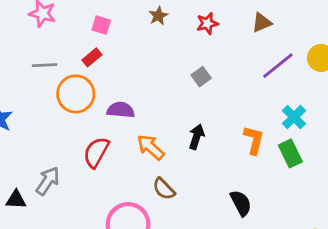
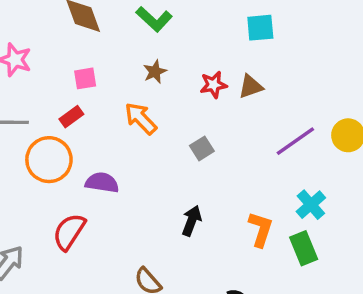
brown triangle: (262, 23) -> (251, 87), moved
pink square: (101, 25) -> (85, 78), turned -30
orange arrow: (151, 147) -> (141, 118), moved

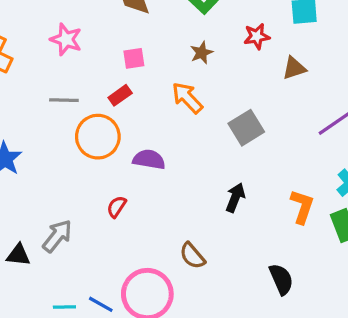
red star: (213, 85) -> (257, 36), moved
gray square: (202, 148) -> (246, 128), size x1.5
red semicircle: (69, 232) -> (117, 207), size x0.6

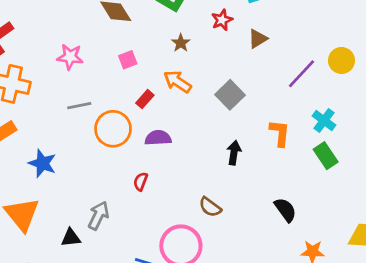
red rectangle: (120, 95) -> (145, 99), moved
orange L-shape: (302, 207) -> (280, 133), moved

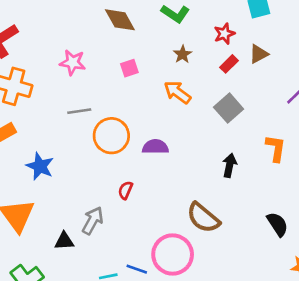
red rectangle: (145, 99) -> (229, 64), moved
red semicircle: (141, 181) -> (125, 190), moved
brown semicircle: (210, 207) -> (203, 218), size x1.5

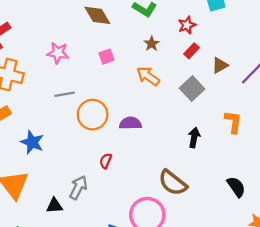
brown triangle: (259, 54) -> (220, 65), moved

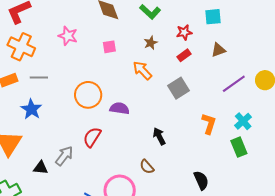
brown triangle: (220, 65) -> (218, 50), moved
gray line: (65, 94) -> (39, 78), moved
black arrow: (194, 138) -> (159, 136), moved, turned -48
red semicircle: (106, 161) -> (92, 137), size x1.5
brown semicircle: (173, 183) -> (147, 167), size x0.6

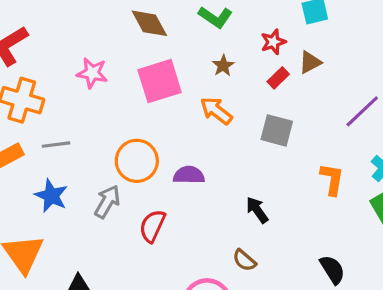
pink square: (109, 47) -> (160, 81), size x2.0
brown triangle: (218, 50) -> (310, 62), moved
gray square: (179, 88) -> (277, 130), turned -35
gray arrow: (64, 156) -> (107, 202), moved

